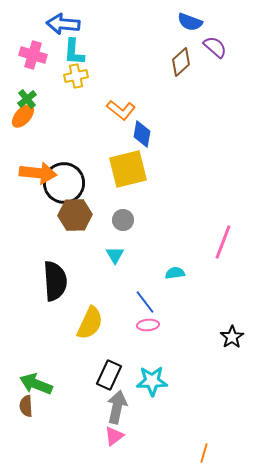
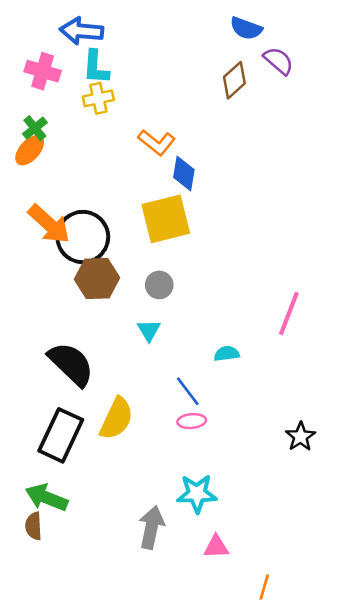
orange arrow: (38, 173) -> (49, 224), turned 36
black semicircle: (55, 281) -> (71, 364), turned -42
black rectangle: (109, 375) -> (61, 435), moved, size x1.4
pink triangle: (114, 436) -> (216, 547), moved, turned 35

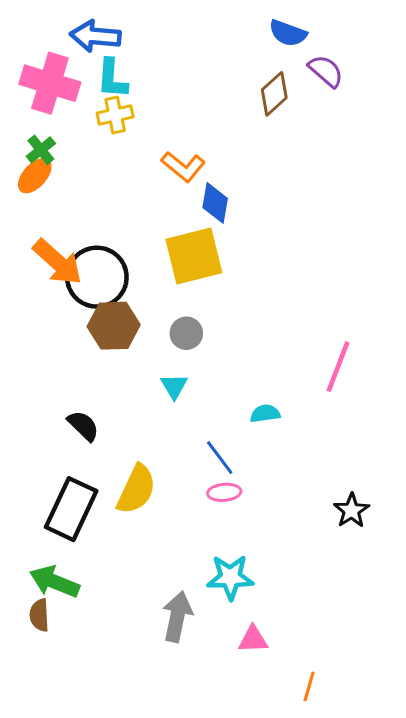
pink cross: (43, 71) -> (50, 83), size x1.4
black semicircle: (71, 364) -> (83, 426), size x0.6

